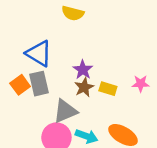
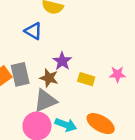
blue triangle: (39, 53) -> (33, 31), moved, size x0.7
brown star: (84, 87) -> (49, 78), moved, turned -30

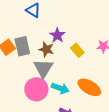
yellow rectangle: (86, 79) -> (77, 50), turned 32
gray triangle: (45, 101) -> (43, 68), turned -35

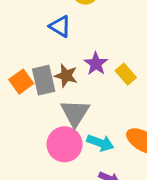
brown star: (46, 49) -> (66, 76), moved
yellow rectangle: (77, 50) -> (126, 74), moved

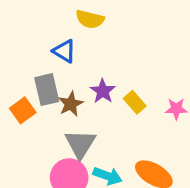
brown star: (66, 76) -> (71, 104), turned 30
gray rectangle: (44, 80) -> (47, 90), moved

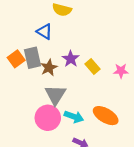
orange square: (23, 110) -> (16, 59), moved

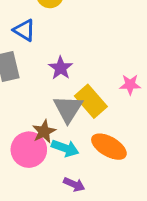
yellow rectangle: (93, 66) -> (91, 101), moved, size x1.5
brown star: (49, 68) -> (44, 131), moved
gray triangle: (55, 95) -> (68, 109), moved

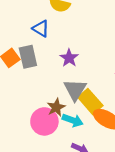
yellow rectangle: (91, 101) -> (90, 101), moved

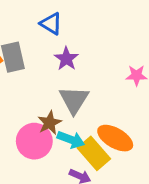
blue triangle: (41, 29) -> (51, 24), moved
yellow rectangle: (90, 101) -> (94, 153), moved

